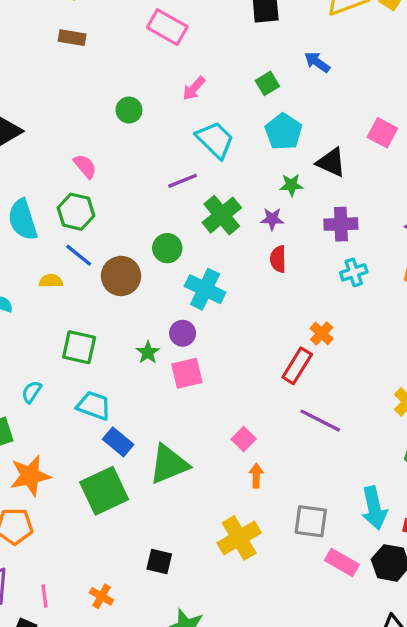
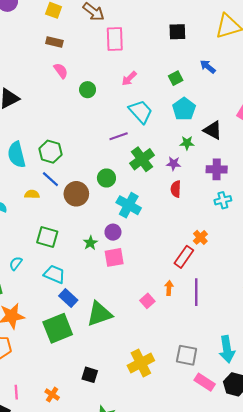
pink rectangle: (167, 27) -> (115, 39), turned 55
pink semicircle: (85, 166) -> (61, 71), moved
purple line: (320, 421) -> (196, 292), turned 60
orange arrow: (256, 476) -> (169, 288), moved

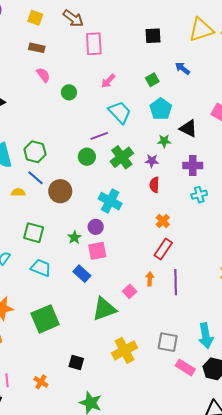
green circle: (106, 178) -> (87, 157), moved
orange cross: (200, 237) -> (163, 221), moved
blue rectangle: (68, 298) -> (82, 274), moved
green triangle: (99, 314) -> (104, 309), moved

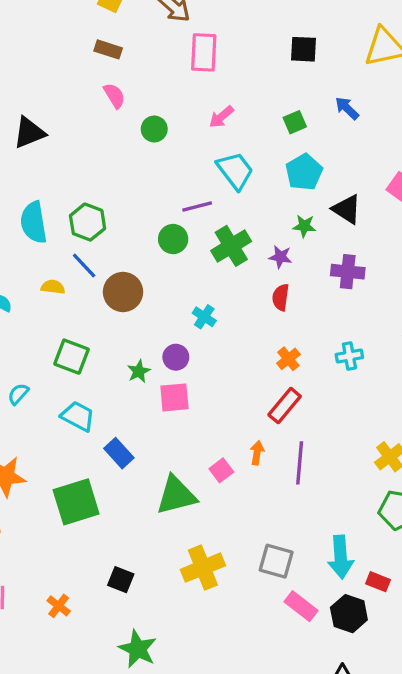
cyan cross: (199, 195) -> (349, 356), moved
cyan cross: (110, 201) -> (204, 317), size x0.6
blue rectangle: (82, 274) -> (119, 453), moved

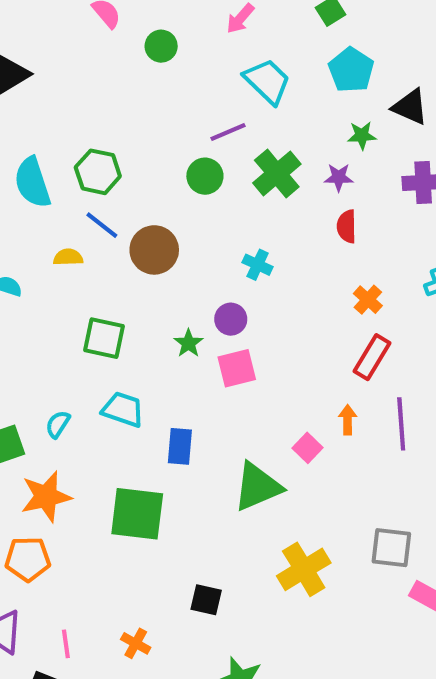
cyan semicircle: (18, 394) -> (58, 424), moved
blue rectangle: (119, 453) -> (180, 446), turned 56
green square: (76, 502) -> (137, 514), turned 33

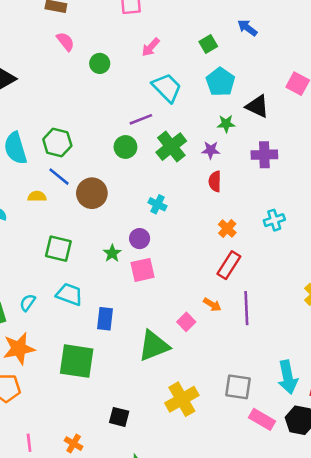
orange arrow: (348, 420) -> (212, 305), turned 120

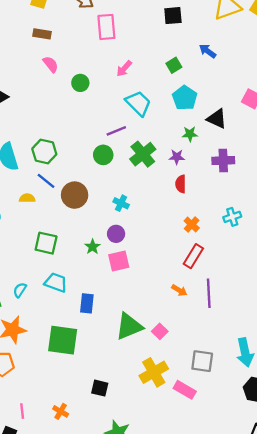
cyan cross: (158, 204) -> (121, 203), moved
pink square: (186, 322) -> (160, 331), moved
pink rectangle: (262, 419) -> (185, 390), moved

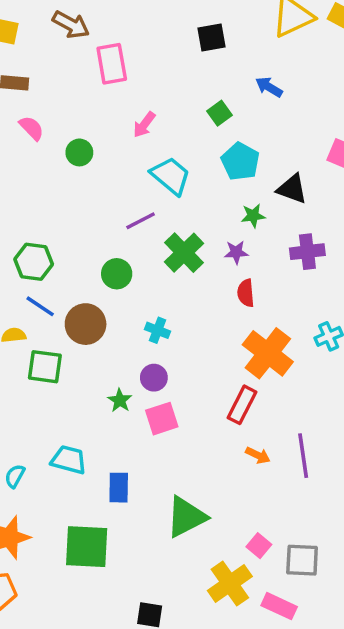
green circle: (103, 155) -> (117, 274), moved
orange cross: (192, 224) -> (268, 353), size x2.0
green square: (46, 243) -> (45, 367), moved
red rectangle: (193, 256) -> (242, 405), moved
pink square: (160, 331) -> (259, 546), moved

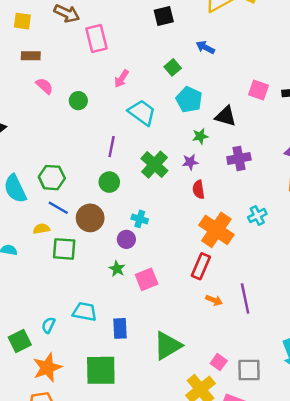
purple line: (141, 221) -> (112, 147), moved, turned -48
purple circle: (154, 378) -> (126, 239), moved

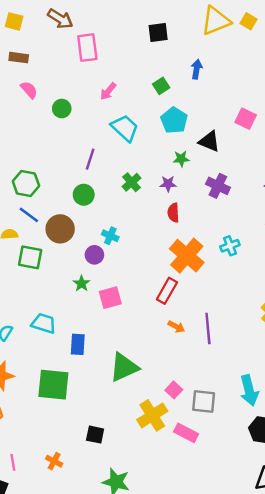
blue arrow: (205, 47) -> (197, 69), turned 66
purple cross: (239, 158) -> (218, 186), turned 30
green cross: (154, 165) -> (132, 182), size x0.7

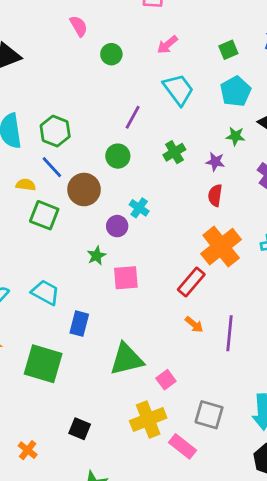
pink square: (174, 390) -> (166, 380), moved

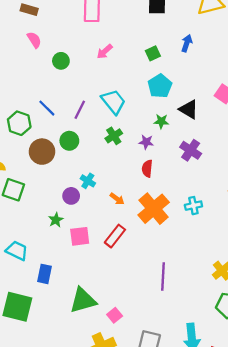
cyan trapezoid: (178, 90) -> (113, 102), moved
blue line: (52, 167) -> (47, 108), moved
brown circle: (84, 190) -> (42, 152), moved
red rectangle: (191, 282) -> (115, 236), moved
orange arrow: (194, 324) -> (117, 199), moved

